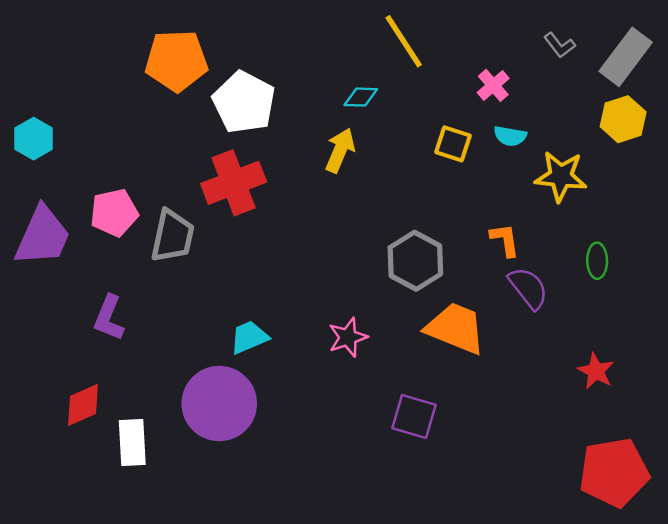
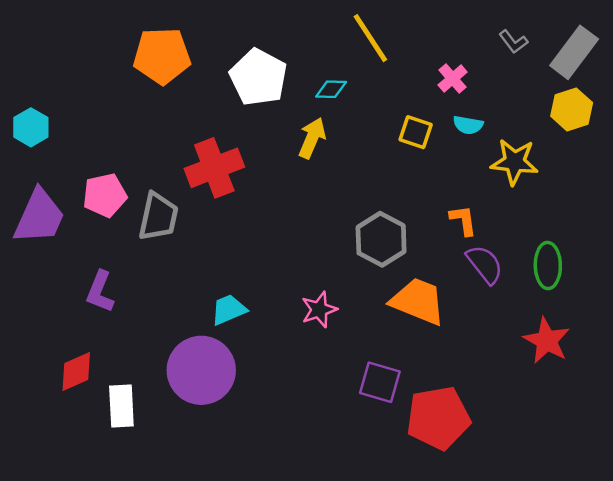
white pentagon: (244, 102) -> (258, 77), moved
green ellipse: (597, 261) -> (548, 266), moved, size x1.4
red star: (596, 371) -> (547, 341), size x1.4
red pentagon: (614, 472) -> (438, 418), moved

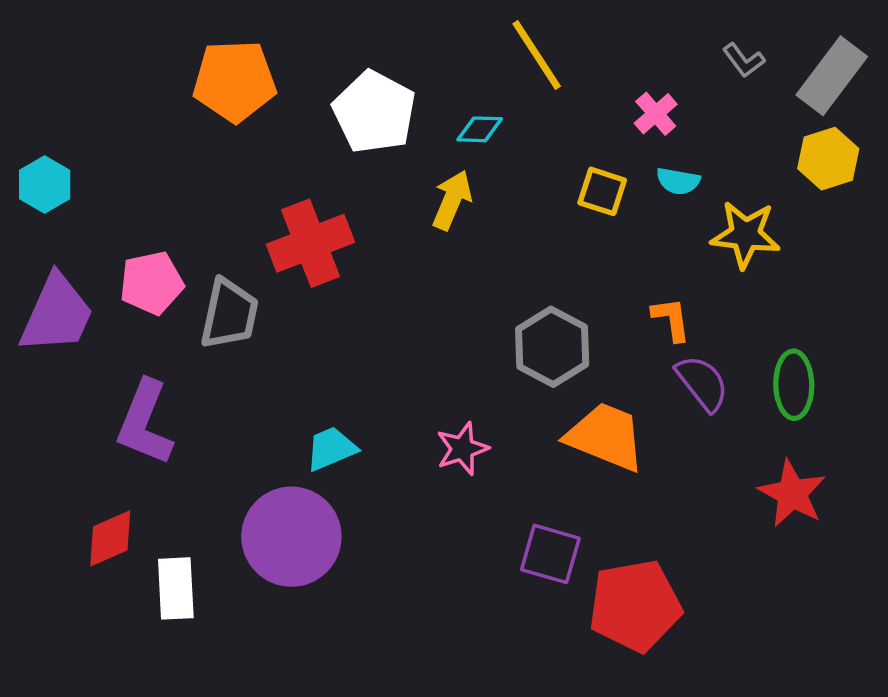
purple L-shape: (100, 292) -> (145, 423), size x1.4

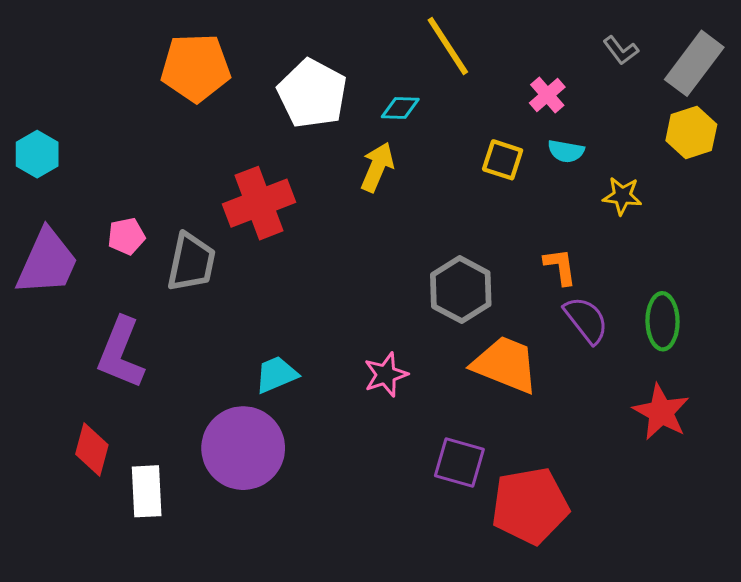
yellow star: (745, 235) -> (622, 196), size x0.7
pink pentagon: (152, 283) -> (126, 236), size x0.7
red diamond: (110, 538) -> (92, 450), turned -51

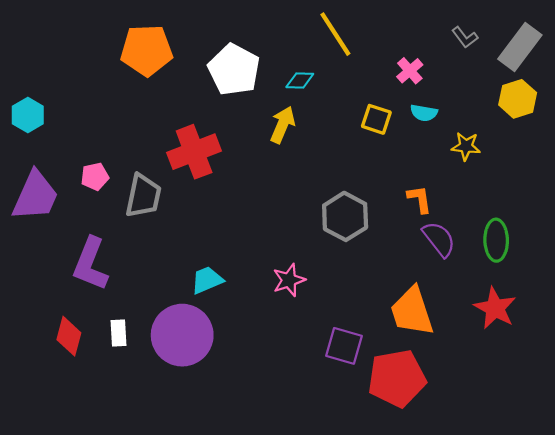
orange trapezoid: (505, 364) -> (412, 311), moved, turned -130
white rectangle: (147, 491) -> (118, 333), moved, size x0.7

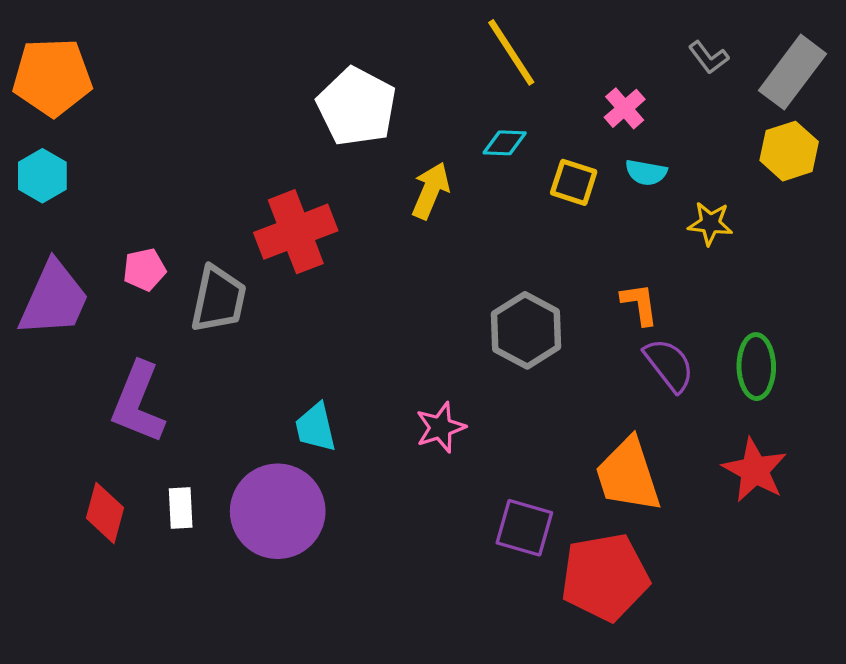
orange pentagon: (147, 50) -> (52, 77), moved
cyan diamond: (300, 80) -> (505, 143), moved
cyan trapezoid: (207, 280) -> (315, 427), turned -80

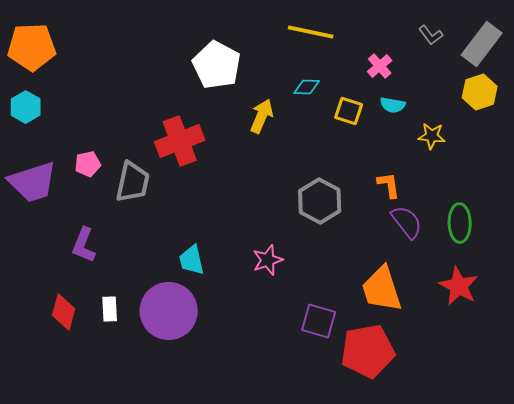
yellow line: (511, 52) -> (311, 32), turned -45
purple trapezoid: (54, 299) -> (33, 182), turned 48
purple L-shape: (138, 403) -> (84, 245), size x0.7

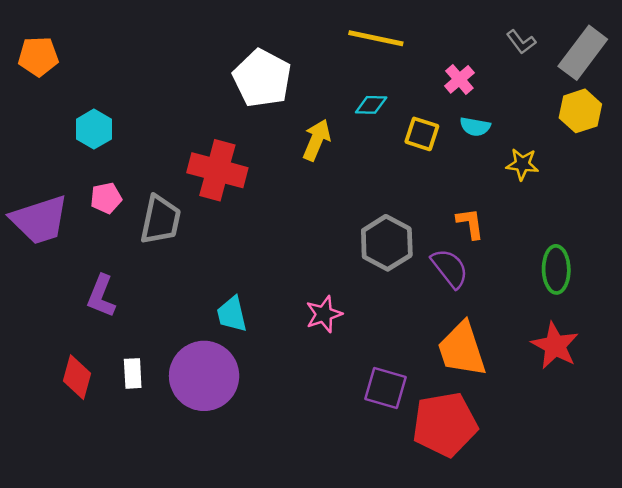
orange pentagon: (32, 47) -> (38, 56), size x0.7
cyan hexagon: (26, 107) -> (94, 129), moved
red cross: (180, 141) -> (217, 170), turned 36
purple semicircle: (407, 222) -> (450, 268), moved

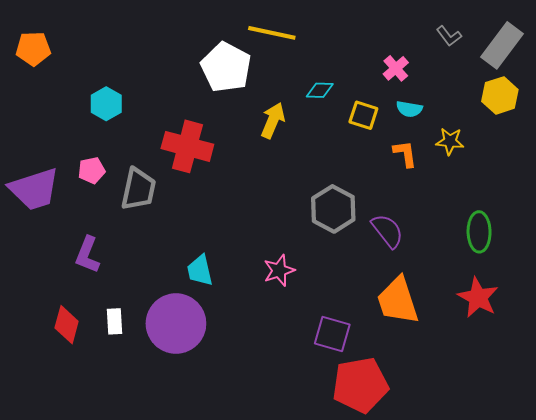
yellow line: (376, 38) -> (272, 33), moved
cyan hexagon: (94, 129) -> (106, 104), moved
orange L-shape: (470, 223) -> (405, 154), moved
red pentagon: (445, 424) -> (360, 385), moved

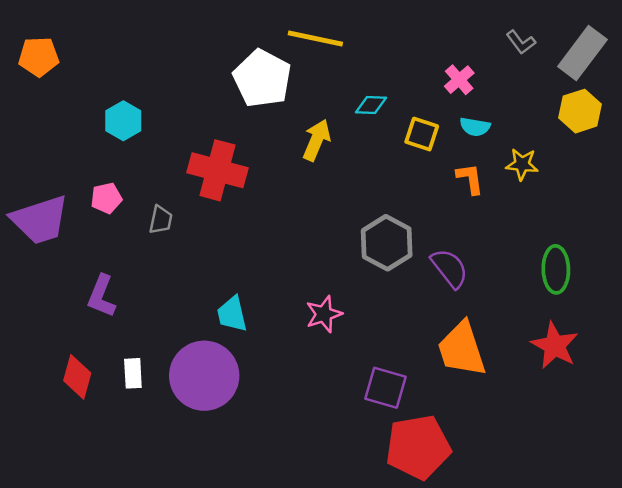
gray trapezoid: (138, 189) -> (161, 220), size x0.6

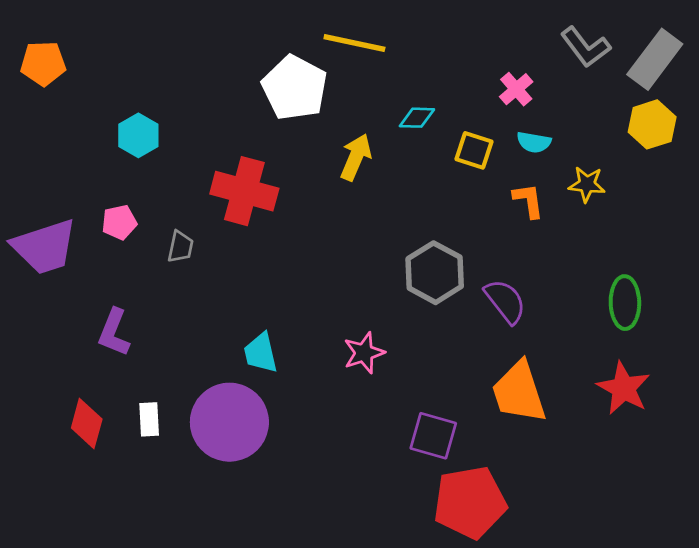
gray L-shape: (521, 42) -> (585, 47), size x1.5

